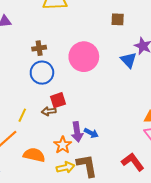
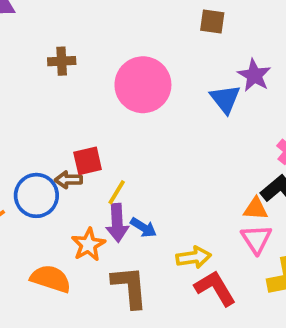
blue circle: (42, 73) -> (36, 195), moved
yellow line: (22, 115) -> (117, 192), moved
orange semicircle: (34, 155) -> (51, 279), moved
yellow arrow: (66, 167) -> (194, 257), moved

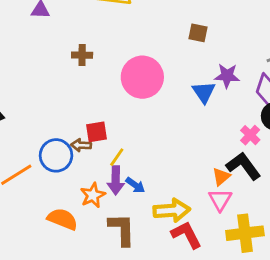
purple star: (254, 75) -> (227, 76), turned -30
orange triangle: (256, 209) -> (221, 177), turned -48
yellow arrow: (194, 257) -> (172, 210), size x1.4

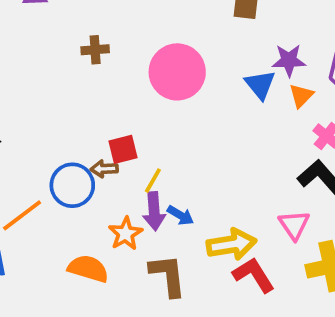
orange triangle: (221, 177) -> (301, 96), moved

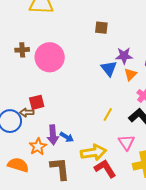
pink circle: (177, 72) -> (50, 57), moved
yellow line: (153, 181) -> (108, 115), moved

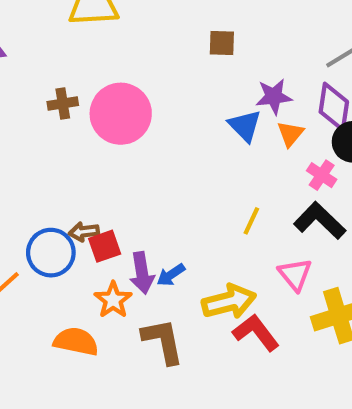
red square: (37, 102) -> (105, 246), moved
blue arrow: (67, 137) -> (171, 275), turned 120

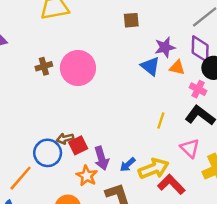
orange triangle: (290, 134) -> (177, 68), turned -49
blue arrow: (171, 275) -> (128, 165), moved

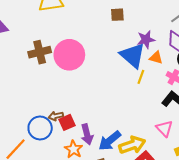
brown cross: (44, 66) -> (40, 52), size x1.5
blue triangle: (150, 66) -> (133, 55), size x1.5
yellow line: (161, 120) -> (141, 77), moved
blue arrow: (128, 165) -> (110, 141), size x1.6

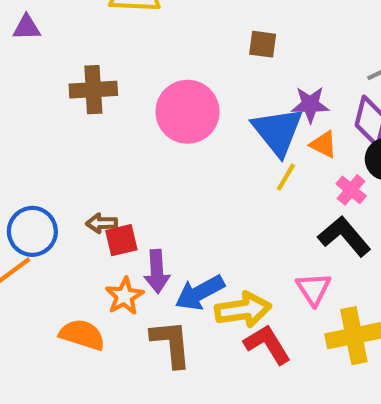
pink circle: (69, 55) -> (187, 112), moved
blue circle: (40, 128) -> (32, 231), moved

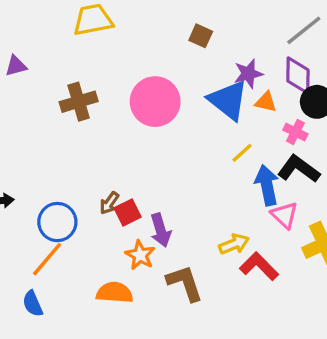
brown square: (263, 44) -> (201, 36), turned 30
yellow line: (286, 177) -> (242, 153), moved, turned 30
brown arrow: (102, 223) -> (109, 203), turned -40
blue arrow: (200, 293) -> (267, 185), moved, turned 120
yellow arrow: (243, 310) -> (234, 244), size x0.7

